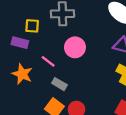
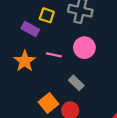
pink line: (48, 61) -> (54, 55), turned -40
gray rectangle: (59, 84) -> (76, 83), moved

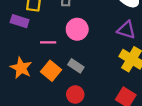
orange star: (25, 61) -> (21, 68), moved
orange square: (49, 103) -> (51, 71), moved

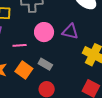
purple triangle: (126, 30) -> (70, 32), moved

